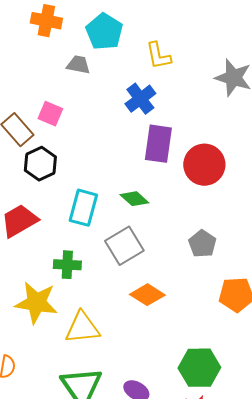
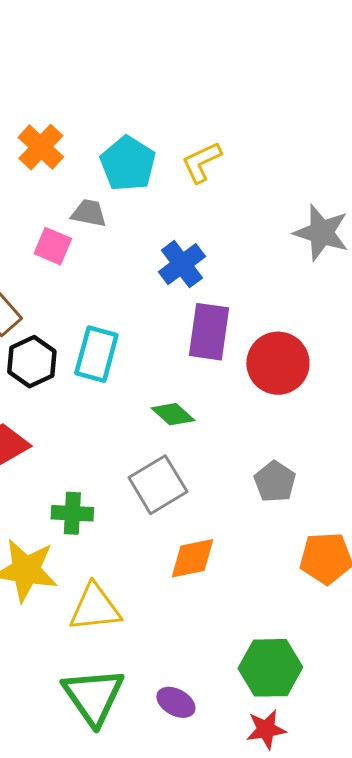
orange cross: (46, 21) -> (41, 147), turned 32
yellow L-shape: (158, 56) -> (201, 162), moved, turned 76
pink square: (50, 114) -> (53, 246), moved
cyan rectangle: (83, 208) -> (96, 354), moved
orange diamond: (147, 295) -> (192, 558), turned -44

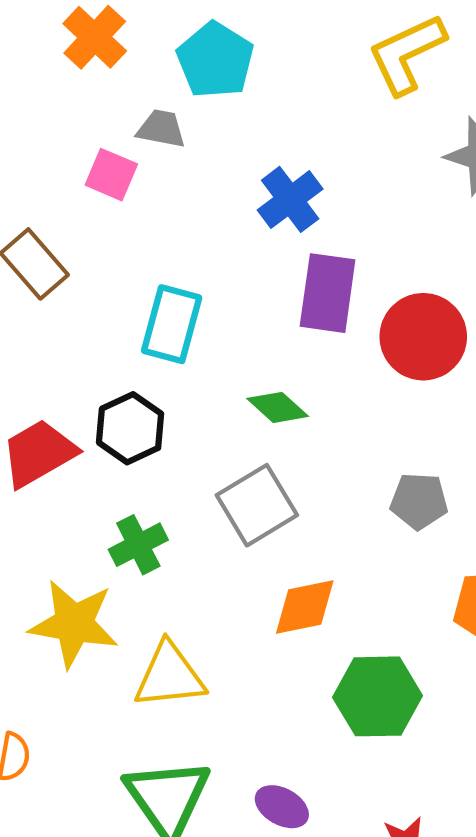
yellow L-shape: (201, 162) -> (407, 54), moved, size x1.4
black hexagon: (32, 362) -> (130, 428), moved
gray pentagon: (275, 482) -> (419, 501), turned -30
green cross: (72, 513) -> (138, 545), turned -30
green hexagon: (270, 668) -> (377, 696), moved

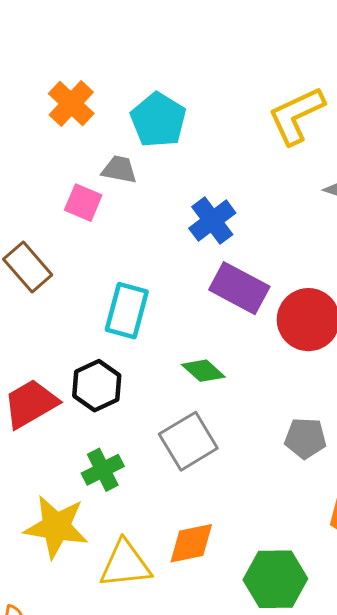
purple rectangle: (328, 293) -> (239, 288), turned -70
orange diamond: (305, 607) -> (191, 543), moved

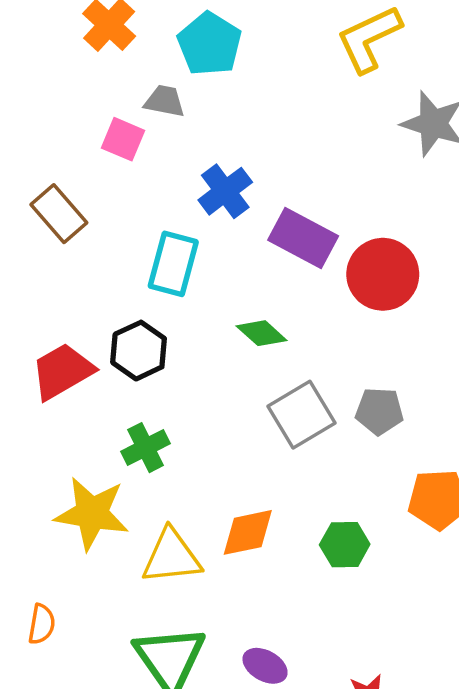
blue cross: (212, 221) -> (225, 191), moved
gray square: (188, 441) -> (301, 415), moved
green hexagon: (275, 579) -> (345, 545), moved, size x0.7

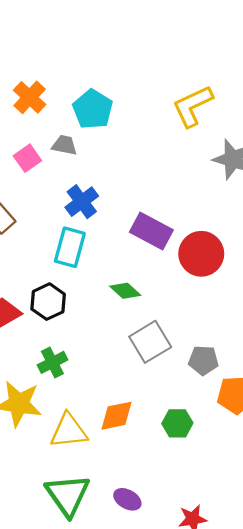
pink square: (123, 139) -> (27, 158), moved, turned 32
blue cross: (225, 191) -> (82, 202), moved
gray pentagon: (379, 411) -> (203, 360), moved

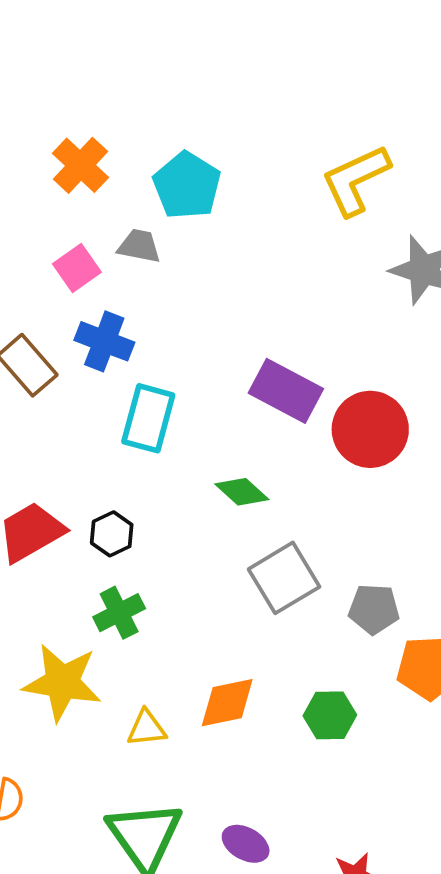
blue cross: (82, 202) -> (104, 341), moved, turned -32
black hexagon: (48, 302) -> (112, 534), moved, size x0.7
yellow triangle: (69, 431) -> (147, 728), size x0.6

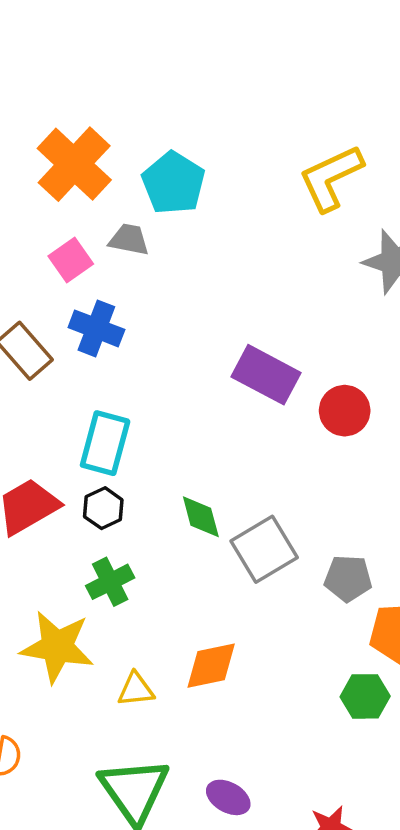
orange cross: (81, 165) -> (74, 164), size x1.4
cyan rectangle: (148, 418) -> (105, 443), moved
red circle: (370, 429) -> (345, 411), size x0.7
green diamond: (242, 492) -> (201, 517), moved, turned 33
green hexagon: (330, 715) -> (365, 696), moved

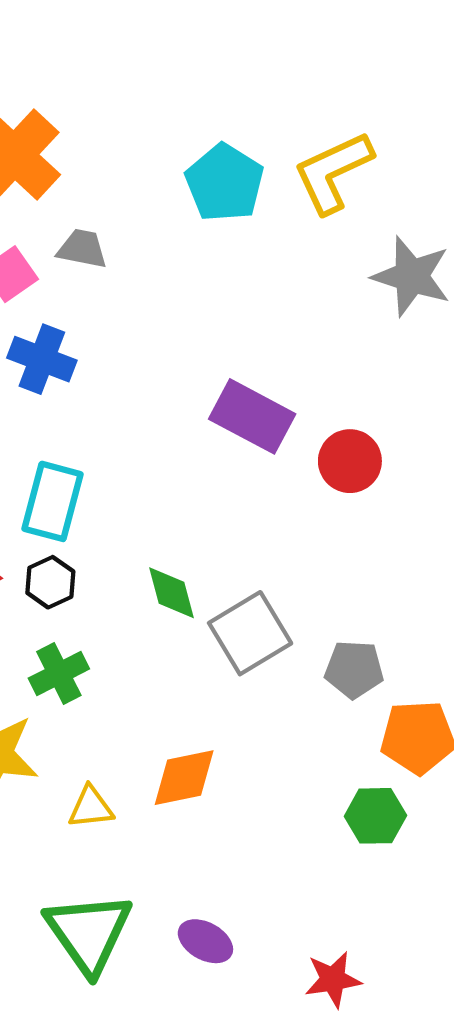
cyan pentagon: (173, 183) -> (225, 183), moved

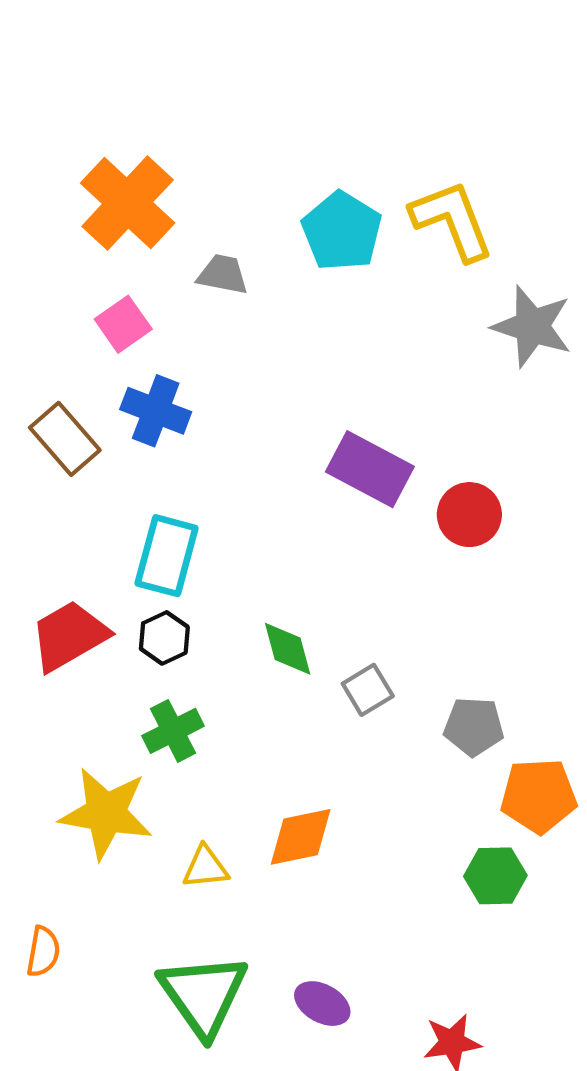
yellow L-shape: (333, 172) -> (452, 220), turned 94
gray trapezoid: (82, 249) -> (223, 274), moved
gray square: (250, 633) -> (368, 690), size x0.6

